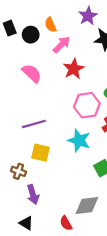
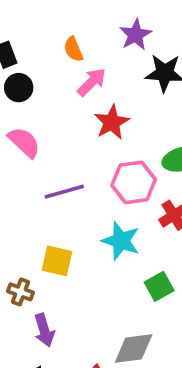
black circle: (31, 35) -> (19, 88), moved
pink semicircle: (32, 73) -> (24, 142), moved
purple line: (34, 124) -> (64, 192), moved

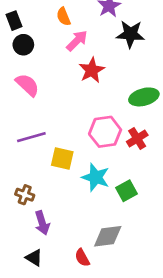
pink hexagon: (134, 182) -> (105, 132), moved
purple line: (64, 192) -> (31, 137), moved
cyan star: (121, 241) -> (96, 177), moved
yellow square: (57, 261) -> (62, 159), moved

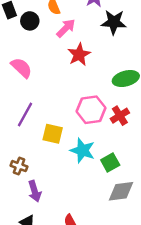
black circle: (23, 45) -> (30, 21), moved
purple line: (31, 137) -> (25, 115), turned -45
gray diamond: (108, 236) -> (121, 191), moved

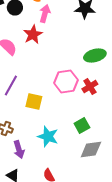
pink arrow: (66, 28) -> (45, 14), turned -30
red star: (79, 55) -> (33, 34), moved
cyan star: (83, 150) -> (48, 136), moved

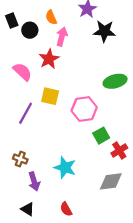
red cross: (90, 86) -> (119, 151), moved
yellow square: (34, 102) -> (50, 96), moved
green square: (82, 126) -> (101, 136), moved

